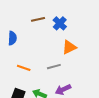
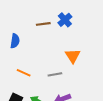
blue cross: (60, 23) -> (65, 20), moved
orange triangle: (69, 47) -> (73, 56), turned -42

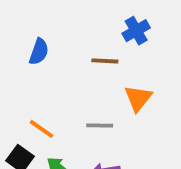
brown line: (43, 24) -> (105, 61), moved
orange line: (24, 73) -> (41, 129), moved

